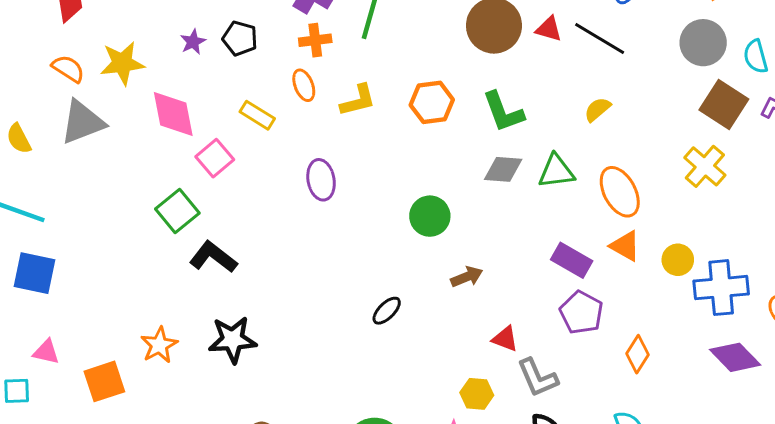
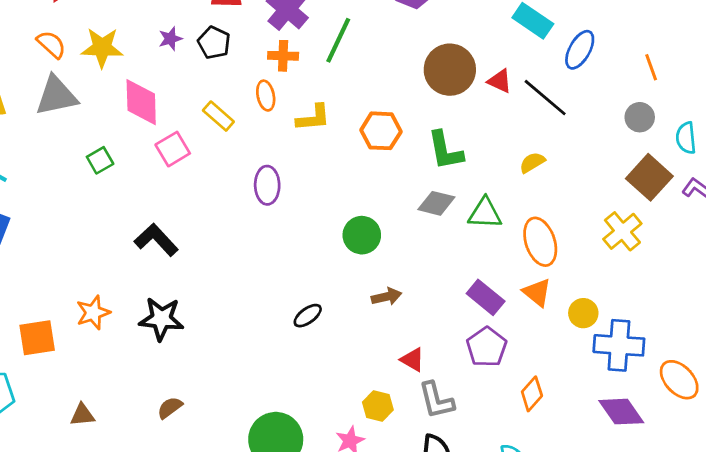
gray circle: (703, 43) -> (640, 117), size x0.7
green square: (177, 211) -> (100, 160), moved, size x0.7

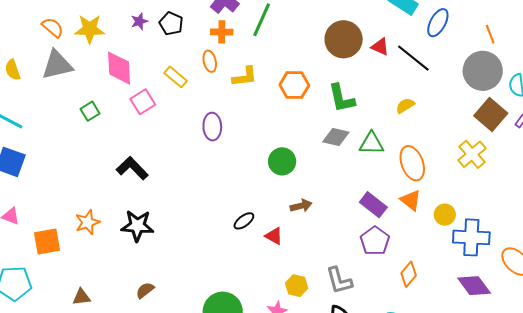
gray circle: (640, 117) -> (483, 71), size x1.8
red triangle: (412, 360) -> (274, 236), moved

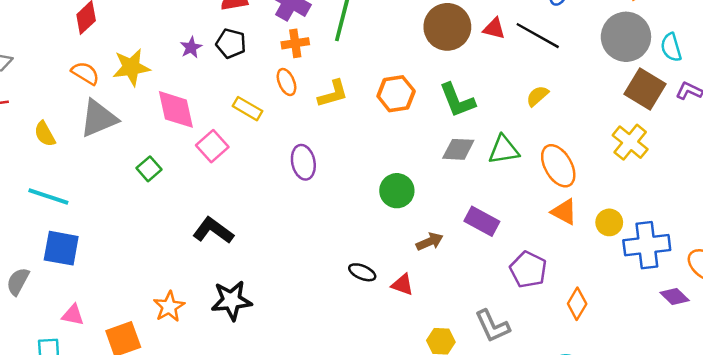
purple rectangle: (373, 205) -> (482, 221), moved
black ellipse: (244, 221) -> (362, 272), turned 70
purple diamond: (474, 286) -> (675, 297), moved, size x0.7

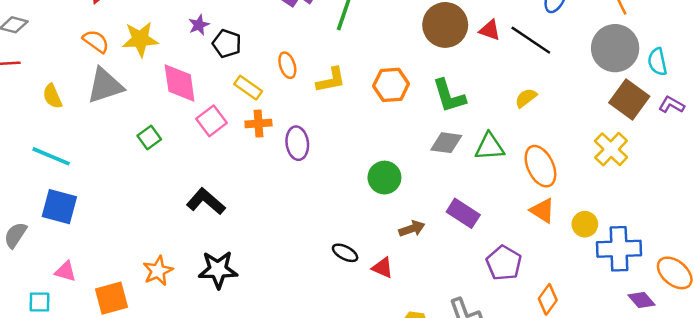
black pentagon: (231, 43) -> (227, 44), moved
orange cross: (295, 43) -> (258, 123), moved

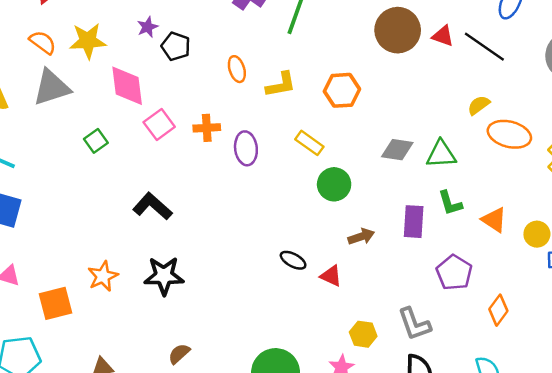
yellow rectangle: (248, 88) -> (309, 143), moved
green L-shape: (449, 96) -> (450, 203), moved, size x0.7
orange ellipse: (540, 166) -> (509, 134), moved, turned -51
purple rectangle: (463, 213) -> (414, 222), turned 60

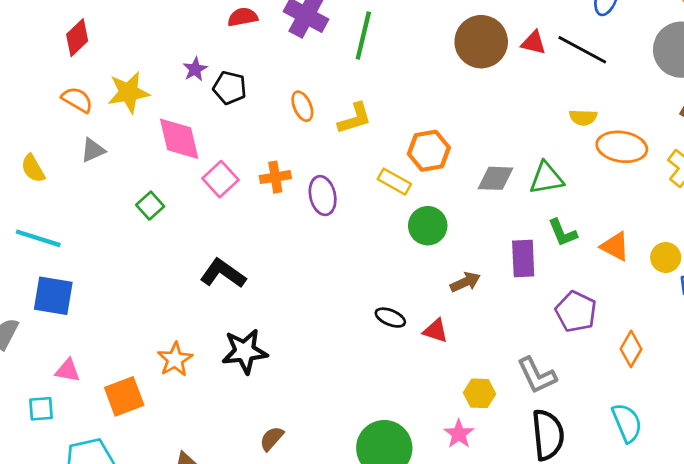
gray triangle: (52, 87) -> (93, 150), size x0.6
orange hexagon: (342, 90) -> (429, 151), moved
yellow semicircle: (479, 105) -> (583, 117), turned -135

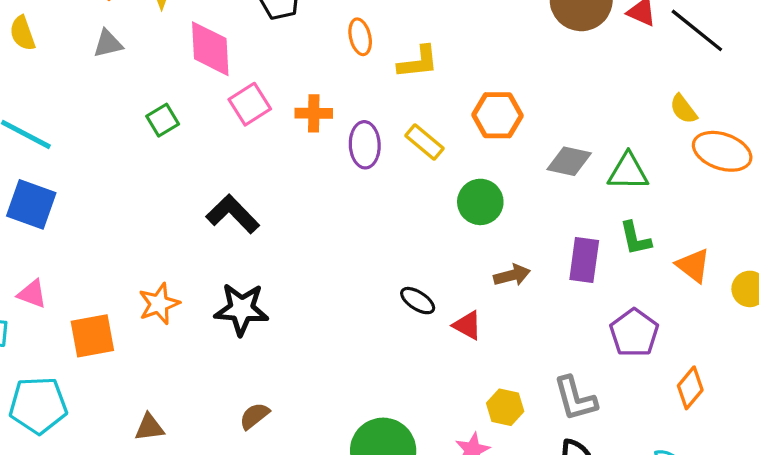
yellow semicircle: (583, 117) -> (683, 109), turned 40
yellow semicircle: (33, 168) -> (22, 33), moved
yellow rectangle: (394, 182) -> (425, 142), moved

